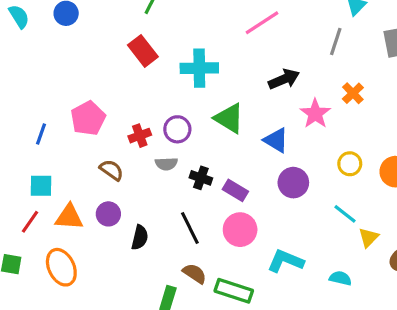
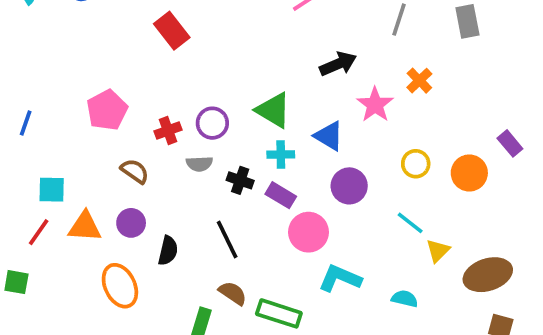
cyan cross: (199, 68) -> (281, 155), moved, size x0.6
blue line: (41, 134) -> (26, 123), moved
pink circle: (240, 230) -> (308, 232), moved
orange ellipse: (61, 267) -> (120, 286), moved

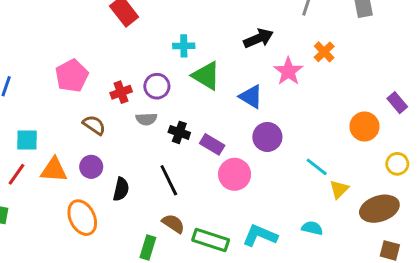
cyan cross: (281, 155) -> (184, 46), moved
yellow circle: (416, 164) -> (397, 164), moved
cyan L-shape: (340, 278) -> (260, 236), moved

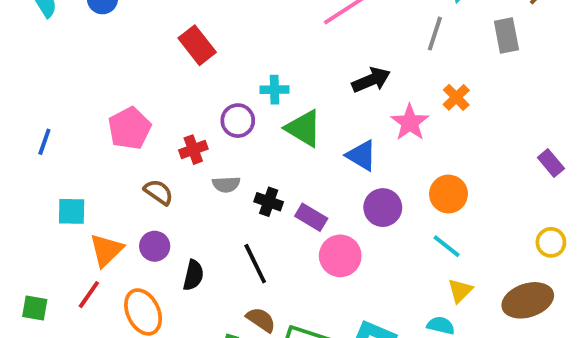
purple circle: (157, 86) -> (238, 121), moved
orange circle: (364, 127) -> (448, 194), moved
orange triangle: (54, 170) -> (106, 250), turned -48
red line: (17, 174) -> (89, 295), moved
yellow triangle: (339, 189) -> (460, 291), moved

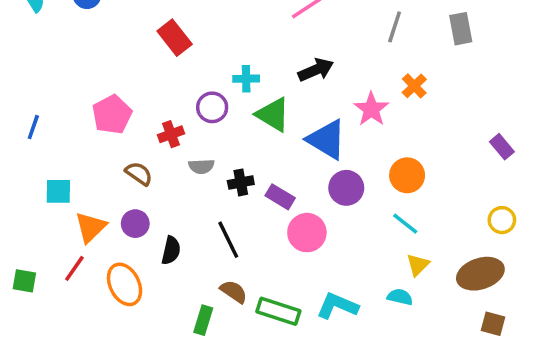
black arrow: (371, 80) -> (316, 70), moved
blue triangle: (361, 155) -> (327, 140), size x1.4
black cross: (269, 202) -> (241, 182), turned -30

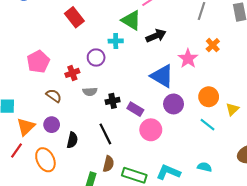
green triangle: (273, 115) -> (131, 20), moved
yellow triangle: (418, 265) -> (232, 109), moved
brown semicircle: (234, 292) -> (108, 164), turned 70

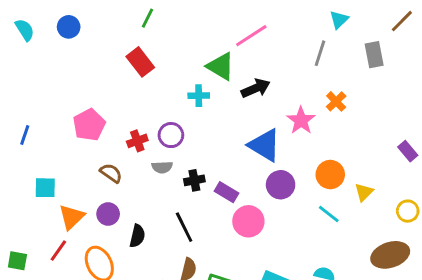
purple circle: (96, 57) -> (171, 135), moved

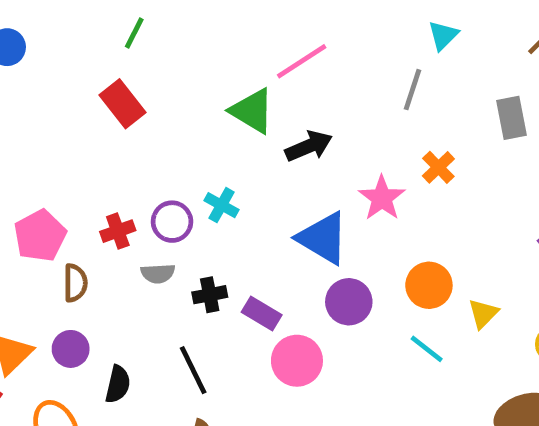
gray rectangle: (374, 55) -> (511, 118), moved
cyan cross: (199, 96) -> (221, 205), moved, turned 30
pink pentagon: (89, 125) -> (40, 236), moved
brown semicircle: (111, 173) -> (75, 283), turned 55

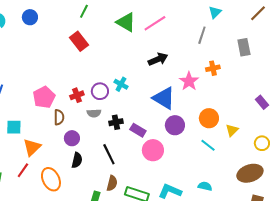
green triangle: (252, 111) -> (126, 22), moved
orange cross: (438, 167) -> (213, 68), turned 32
purple circle: (71, 349) -> (72, 138), moved

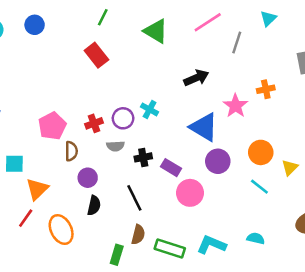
pink line: (155, 23) -> (208, 22), moved
gray line: (202, 35) -> (237, 42), moved

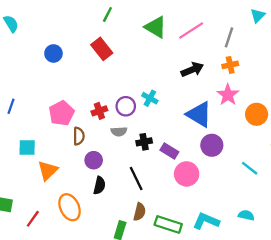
pink line: (208, 22) -> (191, 31), moved
blue circle: (35, 25) -> (53, 53), moved
orange cross: (266, 89) -> (230, 65), moved
orange circle: (261, 152) -> (257, 114), moved
red line: (26, 218) -> (33, 219), moved

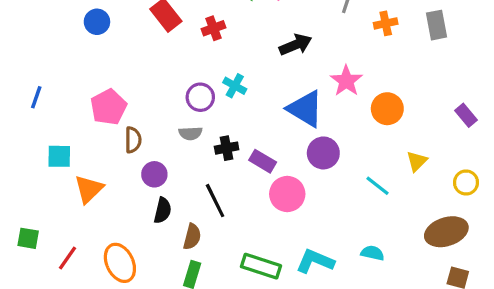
orange cross: (230, 65) -> (386, 23), moved
red cross: (99, 111) -> (213, 28), moved
orange ellipse: (70, 207) -> (120, 263), moved
brown semicircle: (140, 212) -> (192, 237), moved

